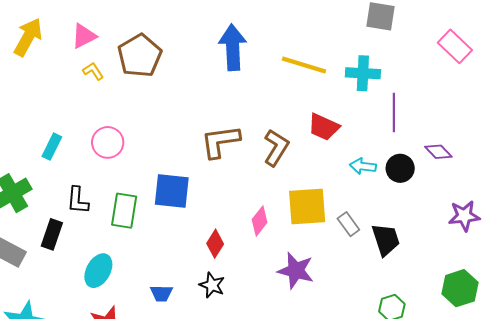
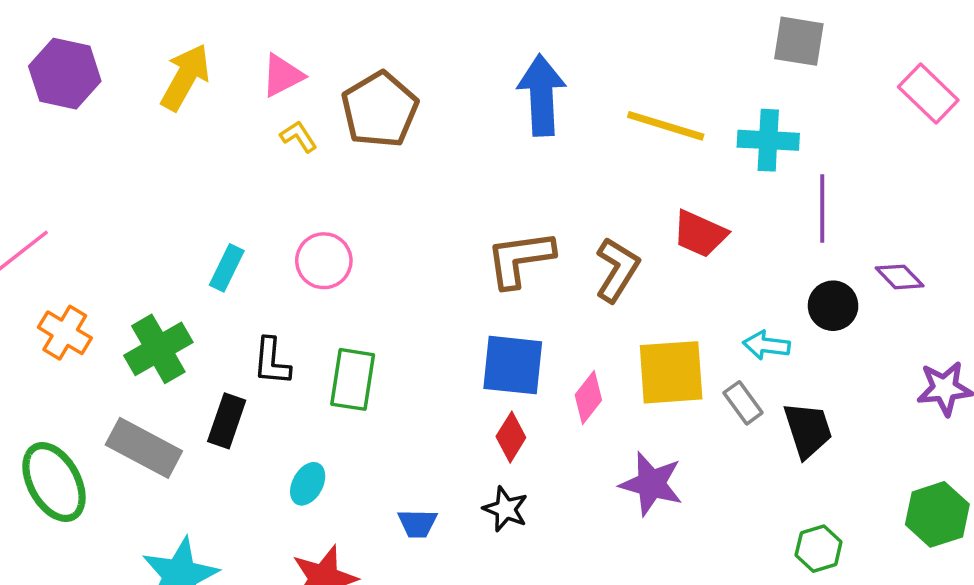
cyan arrow: (363, 166) -> (766, 345), moved
blue square: (172, 191) -> (513, 365), moved
cyan ellipse: (98, 271) -> (308, 484), size x0.7

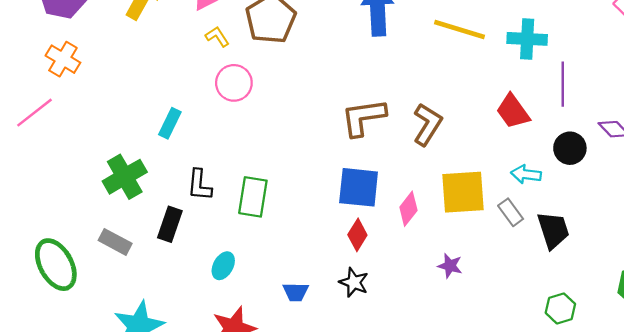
red trapezoid: (700, 234) -> (513, 111), moved, turned 30
pink circle: (324, 261) -> (234, 83), moved
orange cross: (65, 333) -> (63, 59), moved
gray rectangle: (144, 448) -> (115, 242), size x0.7
purple star: (651, 484) -> (450, 266), size x0.6

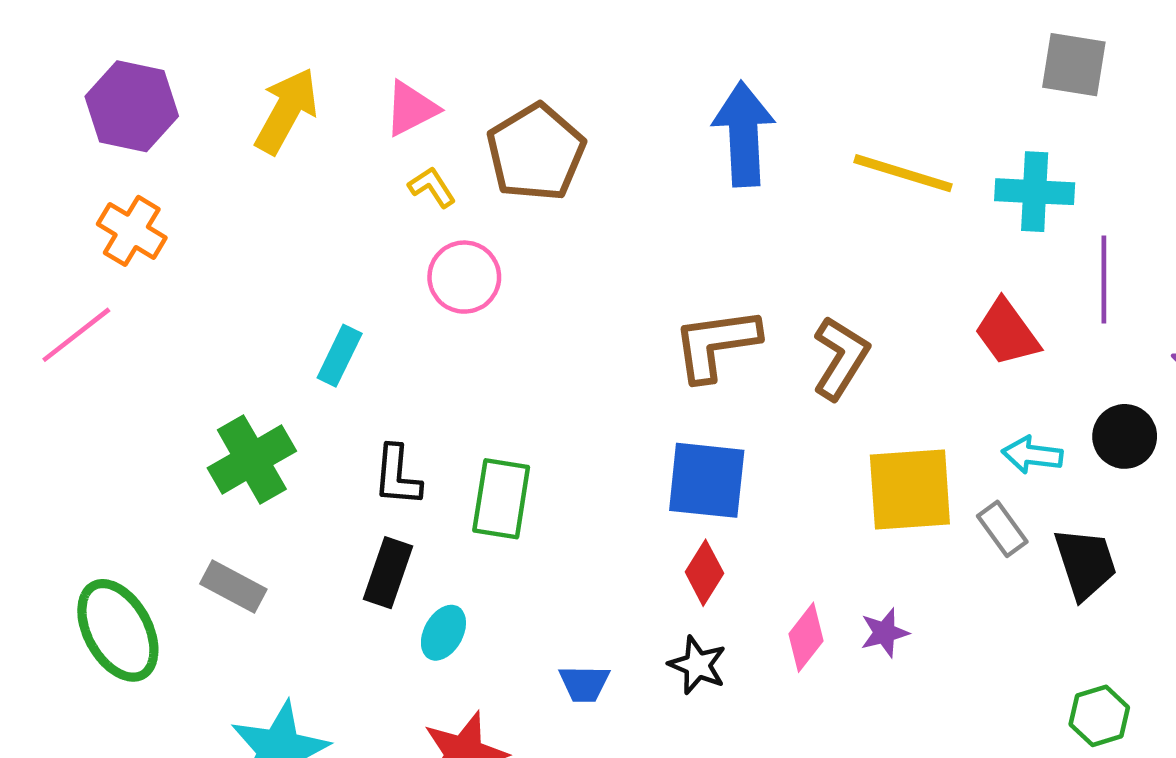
black circle: (570, 148) -> (1125, 436), moved
pink diamond: (408, 209) -> (806, 637), moved
black rectangle: (170, 224) -> (388, 573), moved
purple star: (450, 266) -> (885, 633), turned -30

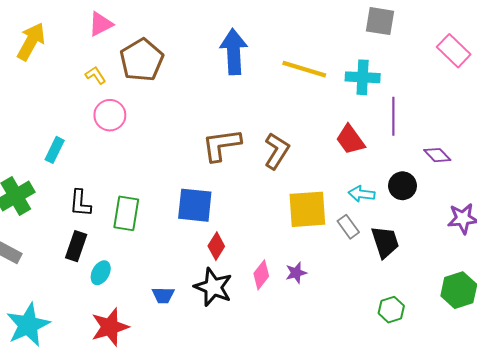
pink triangle: (411, 109) -> (101, 24), moved
blue square: (707, 480) -> (195, 205), moved
black star: (697, 665) -> (213, 287), size x1.5

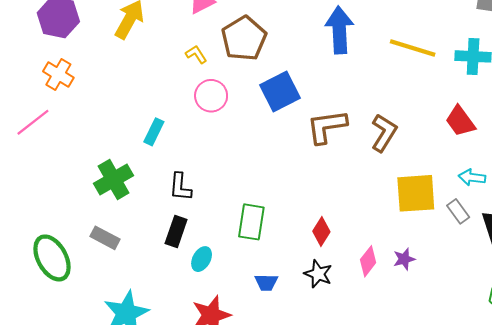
blue square: (195, 205) -> (280, 91), moved, turned -33
green rectangle: (126, 213) -> (251, 222), moved
black star: (213, 287) -> (318, 274), size x0.7

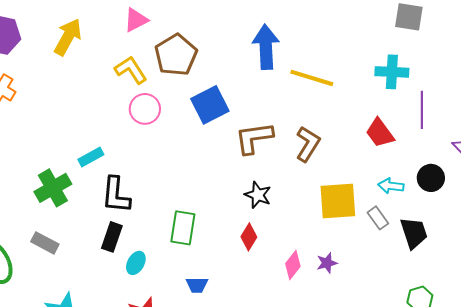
yellow line: (413, 48) -> (312, 78), moved
yellow L-shape: (196, 54) -> (131, 70), size x1.6
cyan rectangle: (154, 132) -> (91, 157), moved, turned 35
black L-shape: (180, 187) -> (116, 195), size x1.4
black star: (318, 274) -> (258, 195), moved

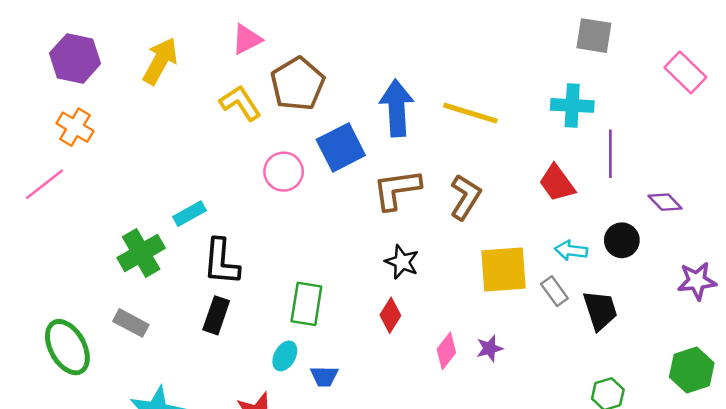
blue arrow: (266, 47) -> (397, 108), moved
pink circle: (145, 109) -> (284, 172), moved
cyan ellipse: (136, 263) -> (285, 356), moved

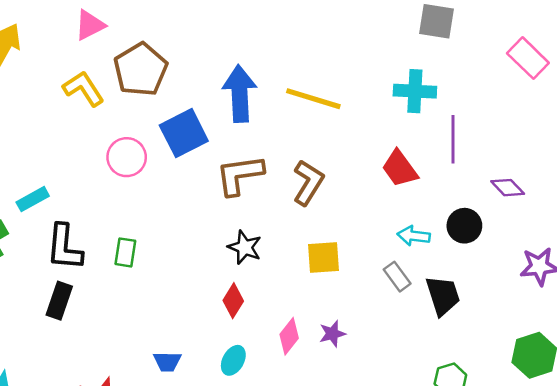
yellow square: (504, 270) -> (323, 257), moved, size x0.7
green rectangle: (306, 304) -> (125, 252), moved, size x0.7
cyan ellipse: (285, 356) -> (233, 360), moved

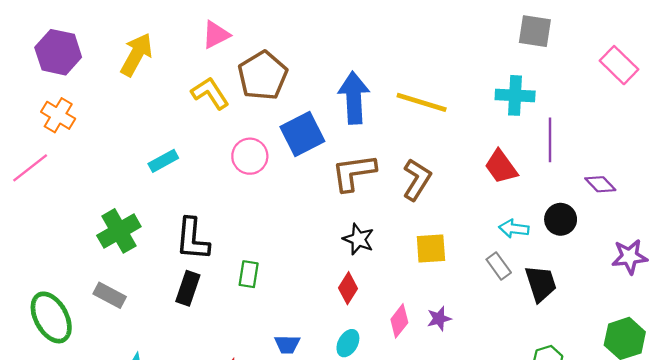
cyan rectangle: (33, 199) -> (163, 161), moved
green rectangle: (125, 252) -> (249, 274), moved

